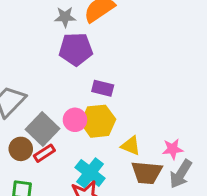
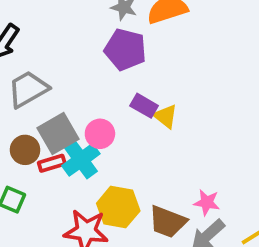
yellow hexagon: (98, 121) -> (118, 207), moved
yellow triangle: (131, 146) -> (165, 116), moved
cyan cross: (90, 173) -> (81, 160), moved

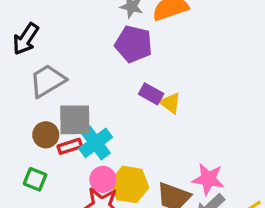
gray square: (58, 134) -> (75, 120), turned 30
pink circle: (100, 134) -> (103, 179), moved
pink star: (207, 202) -> (208, 179), size x1.4

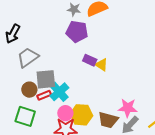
green square: (35, 179) -> (25, 116), size x1.5

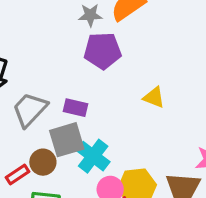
purple rectangle: (90, 60) -> (75, 108), moved
red rectangle: (44, 95) -> (18, 174), moved

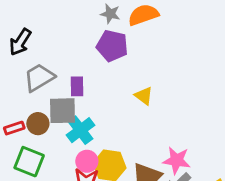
purple rectangle: (75, 108) -> (77, 86), turned 60

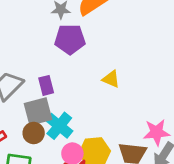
brown circle: (38, 124) -> (34, 133), moved

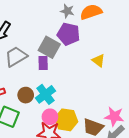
yellow triangle: (111, 79) -> (98, 61), moved
gray square: (38, 112) -> (49, 47), moved, turned 30

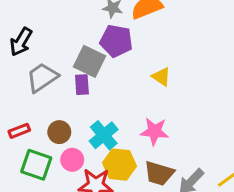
cyan cross: (45, 94) -> (104, 135), moved
pink star: (114, 116) -> (155, 131), moved
pink circle: (50, 117) -> (72, 160), moved

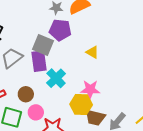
purple rectangle: (82, 85) -> (39, 61), size x1.5
cyan cross: (104, 135) -> (56, 78), moved
yellow hexagon: (119, 165) -> (81, 104), moved

